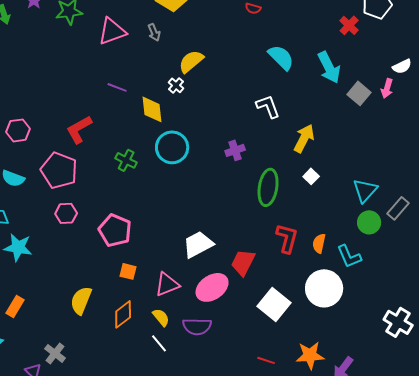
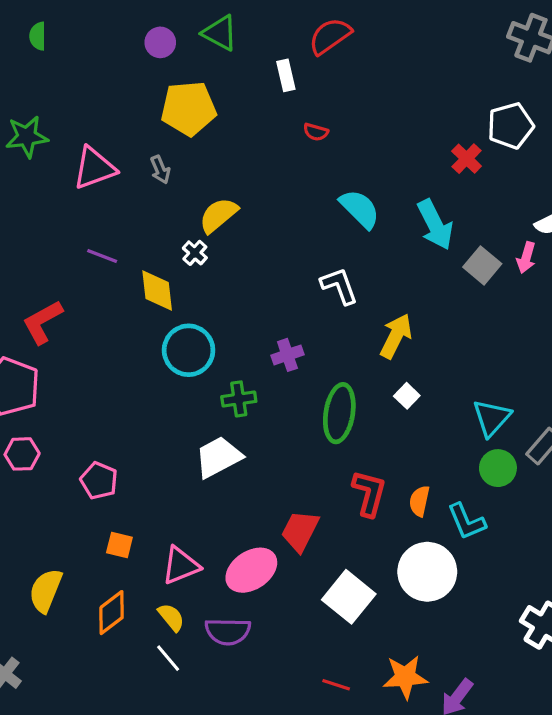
green cross: (126, 160) -> (239, 399), moved, turned -35
pink pentagon: (115, 230) -> (99, 481), size x0.7
white trapezoid: (198, 244) -> (218, 457), moved

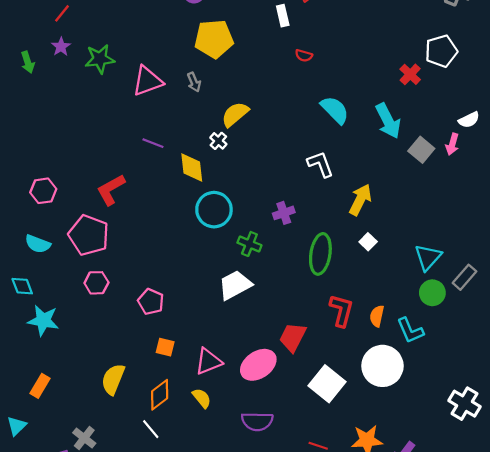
green cross: (239, 399) -> (249, 244), turned 30
purple semicircle: (228, 631) -> (257, 421), moved
white line: (168, 658) -> (151, 429), moved

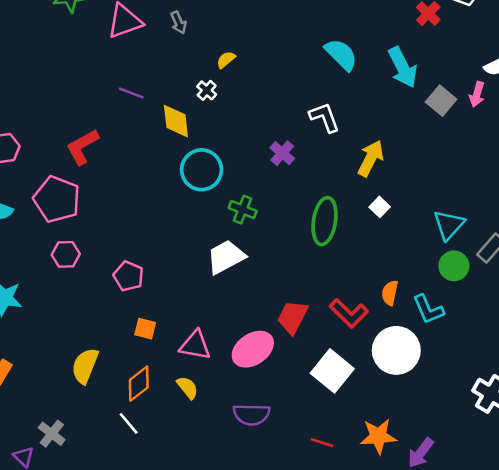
yellow semicircle: (235, 114) -> (226, 60), size x0.6
purple cross: (284, 213) -> (282, 153), moved, turned -30
red L-shape: (341, 310) -> (349, 313), moved, turned 120
pink triangle: (208, 361) -> (195, 345), turned 32

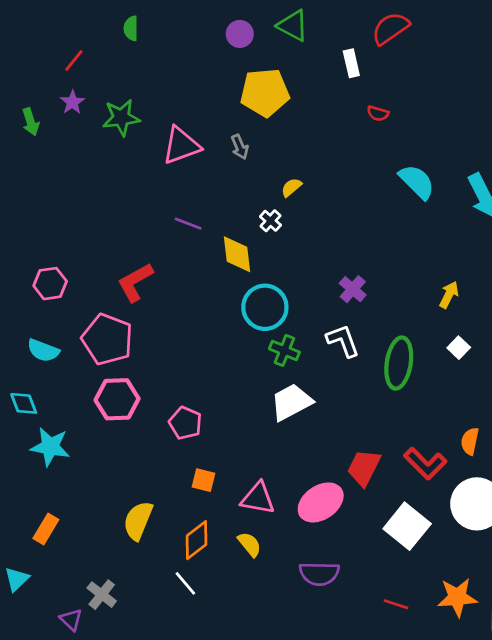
white L-shape: (325, 117) -> (343, 341), moved
yellow arrow: (371, 158) -> (449, 295), size x0.7
green cross: (243, 210) -> (284, 350), moved
pink hexagon: (66, 254) -> (117, 399), size x1.4

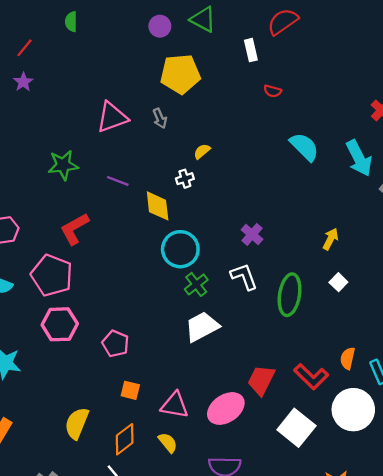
green star: (121, 118) -> (63, 165), moved
white cross: (270, 221) -> (185, 179), turned 30
green cross: (284, 350) -> (196, 284), turned 30

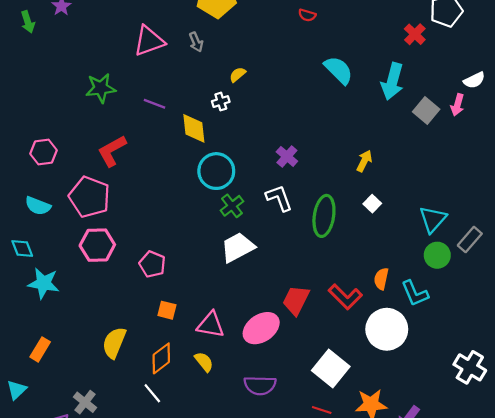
cyan arrow: (359, 158) -> (392, 81), turned 42
white square: (296, 428) -> (331, 369), moved

